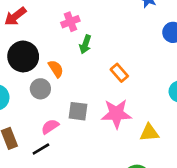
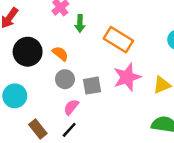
orange rectangle: (119, 73) -> (118, 40), size x1.6
gray circle: (40, 89) -> (65, 79), moved

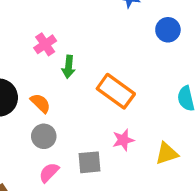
pink star: (127, 77) -> (123, 140), size x0.6
gray square: (92, 86) -> (90, 162), moved

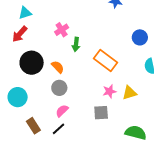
blue circle: (168, 30) -> (140, 37), moved
yellow triangle: (167, 153) -> (129, 93), moved
gray square: (90, 162) -> (101, 113), moved

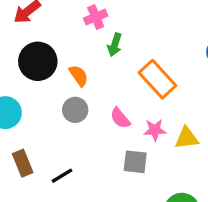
pink semicircle: (62, 111) -> (120, 118), moved, turned -96

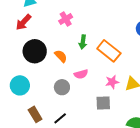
green arrow: (115, 45) -> (83, 42), moved
gray circle: (75, 110) -> (62, 87), moved
pink semicircle: (120, 118) -> (81, 74), moved, turned -56

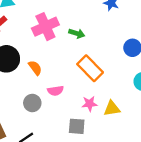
pink cross: (66, 19) -> (45, 27), size x1.6
green arrow: (83, 42) -> (77, 33), moved, turned -88

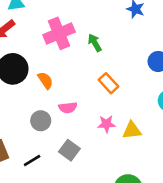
green arrow: (77, 33) -> (95, 43), turned -140
orange rectangle: (90, 68) -> (109, 83), size x0.7
gray square: (77, 126) -> (69, 150), moved, turned 30

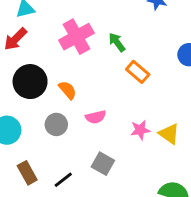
orange rectangle: (109, 83) -> (138, 72), moved
gray circle: (41, 121) -> (56, 124), moved
yellow triangle: (132, 130) -> (169, 134), turned 48

